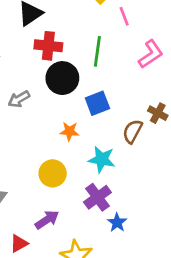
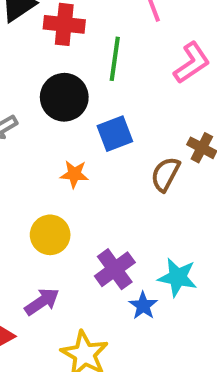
red cross: (48, 46) -> (64, 24), moved
cyan star: (102, 159) -> (178, 277), moved

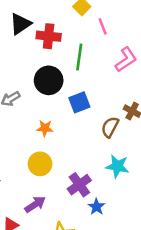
orange star: (74, 174) -> (45, 128), moved
cyan star: (178, 277) -> (117, 166), moved

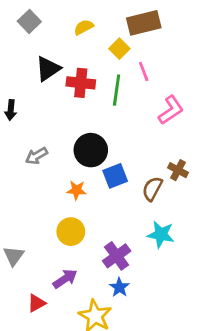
green line: (79, 57) -> (117, 90), moved
black circle: (49, 80) -> (91, 150), moved
blue square: (79, 102) -> (115, 176), moved
blue star: (96, 207) -> (119, 287), moved

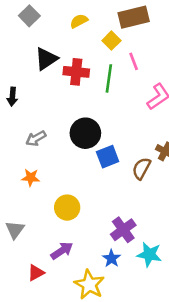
orange star: (76, 190) -> (31, 178), moved
cyan star: (161, 234) -> (149, 254), moved
purple cross: (117, 256) -> (123, 230), moved

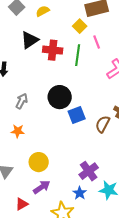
yellow semicircle: (79, 21) -> (43, 11), moved
gray arrow: (36, 138) -> (22, 101), turned 147
yellow circle: (67, 208) -> (39, 162), moved

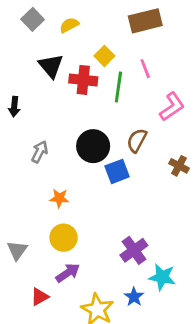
yellow square: (80, 26) -> (104, 56), moved
black triangle: (30, 40) -> (51, 66), turned -36
brown semicircle: (103, 124) -> (137, 140), moved
orange star: (18, 131) -> (59, 198), moved
blue star: (80, 193) -> (134, 297), moved

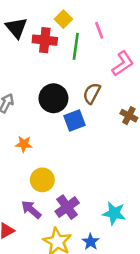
yellow circle: (64, 238) -> (42, 180), moved
purple cross: (134, 250) -> (67, 207), moved
purple arrow: (68, 273) -> (31, 210), turned -105
blue star: (134, 297) -> (91, 242), moved

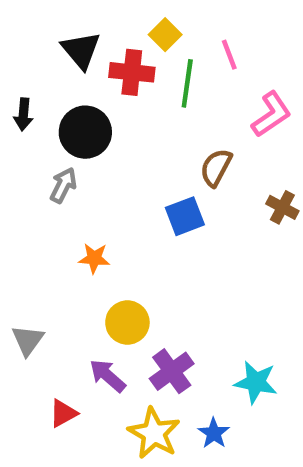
black circle: (53, 98) -> (85, 132), moved

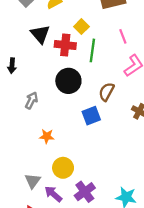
pink line: (229, 55) -> (123, 36), moved
black circle: (85, 132) -> (68, 81), moved
gray triangle: (28, 340) -> (33, 181), moved

